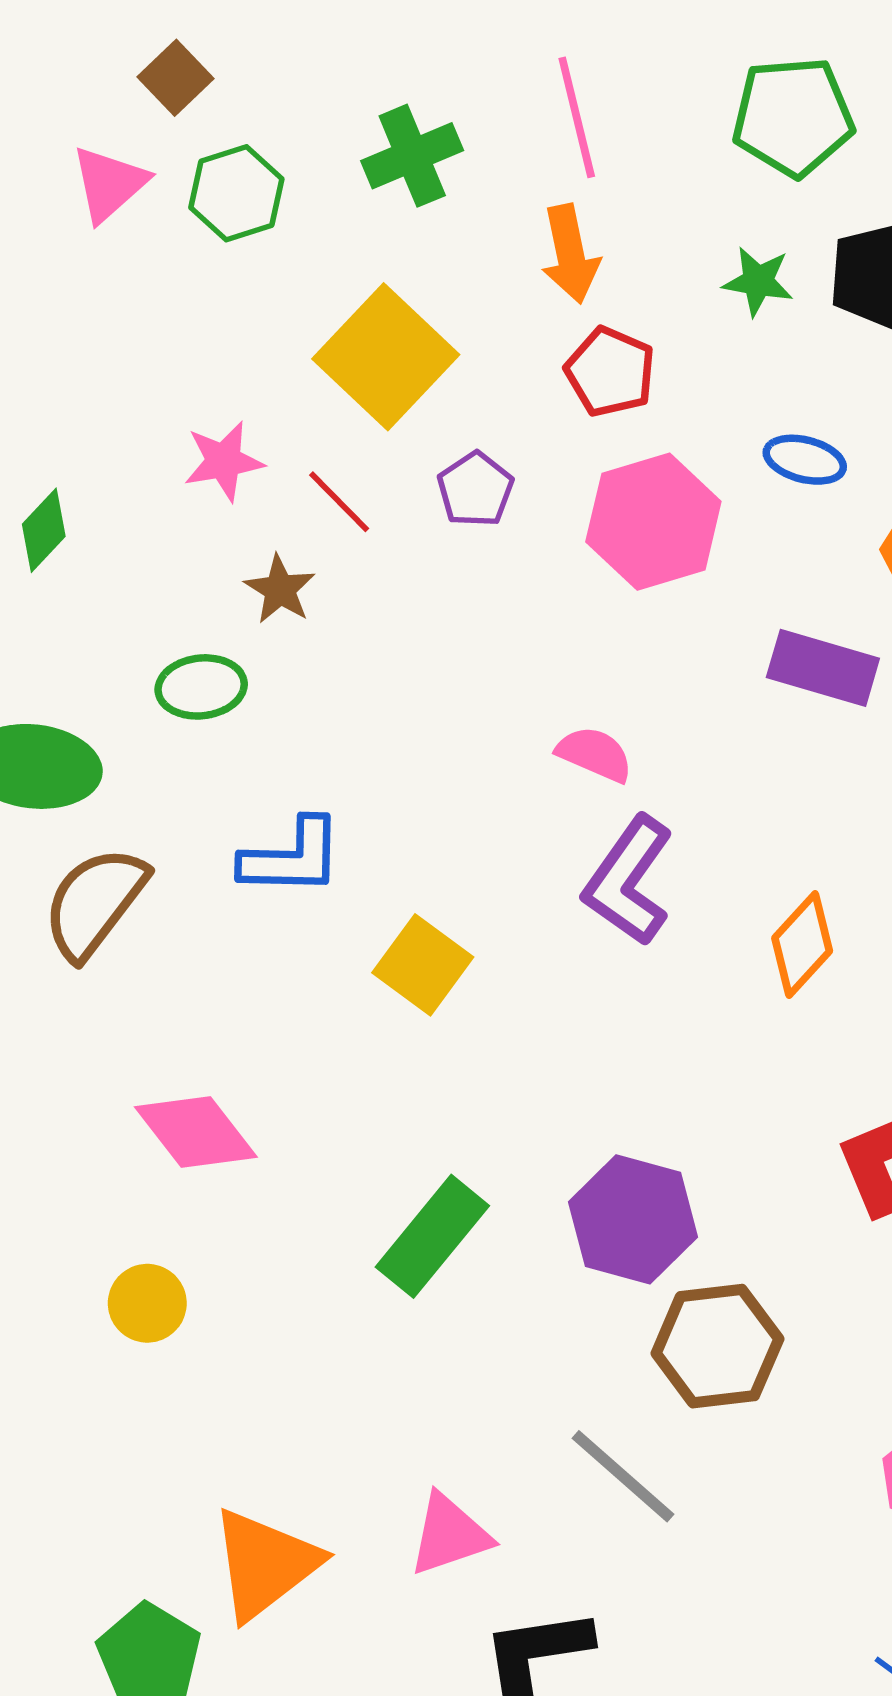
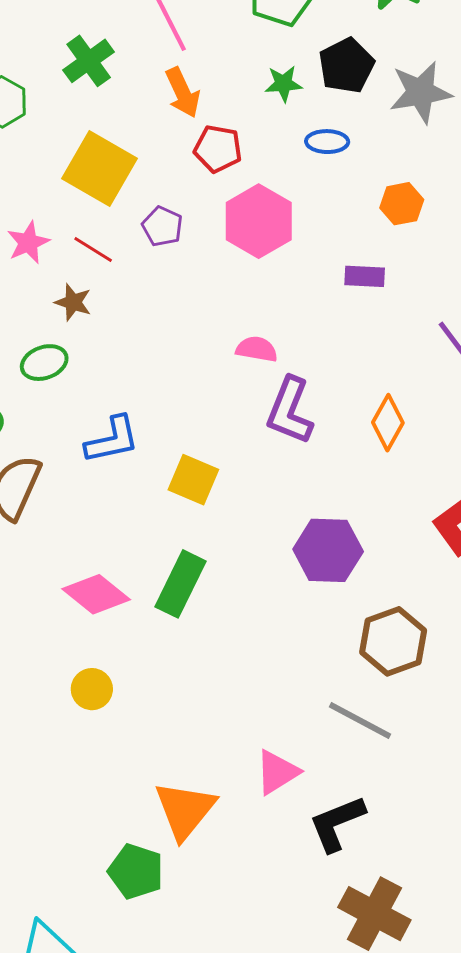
blue ellipse: (805, 460) -> (327, 142), moved
purple rectangle: (823, 668) -> (365, 276), size x0.7
purple hexagon: (633, 1219) -> (328, 550), moved
green rectangle: (432, 1236) -> (180, 584), moved

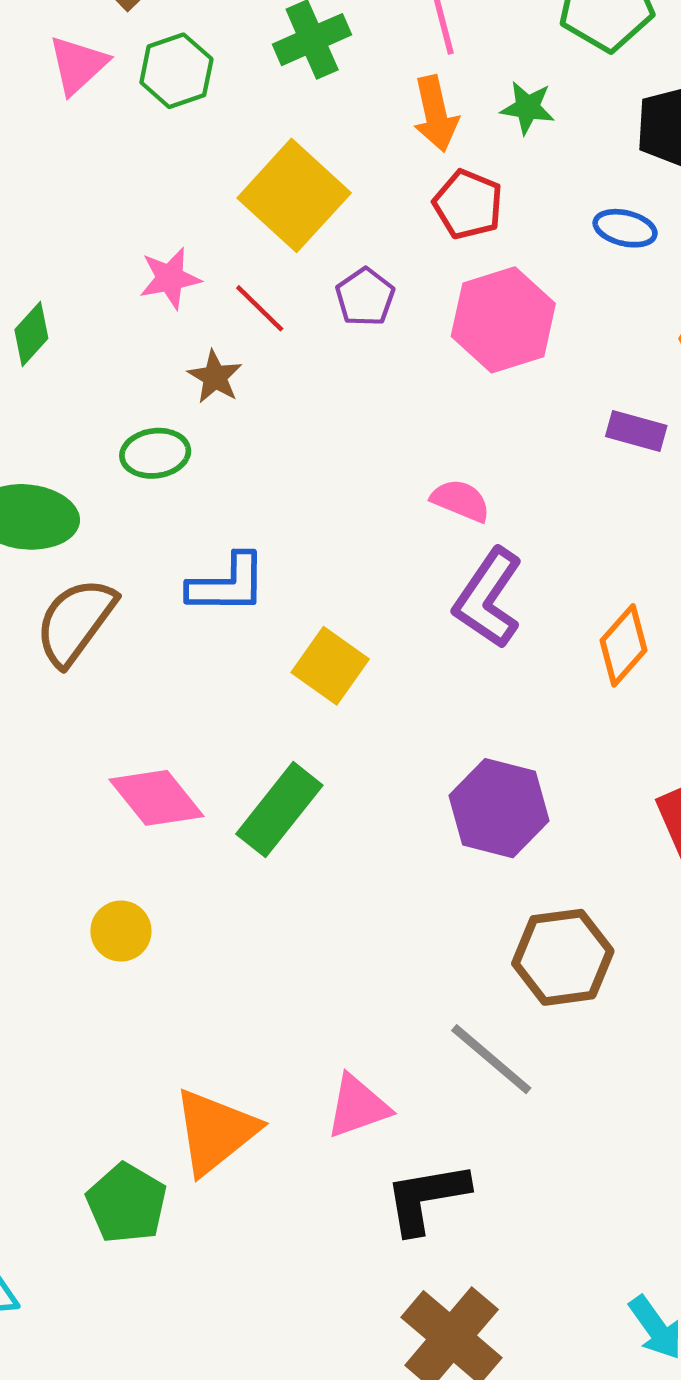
green star: (283, 84) -> (528, 108), moved

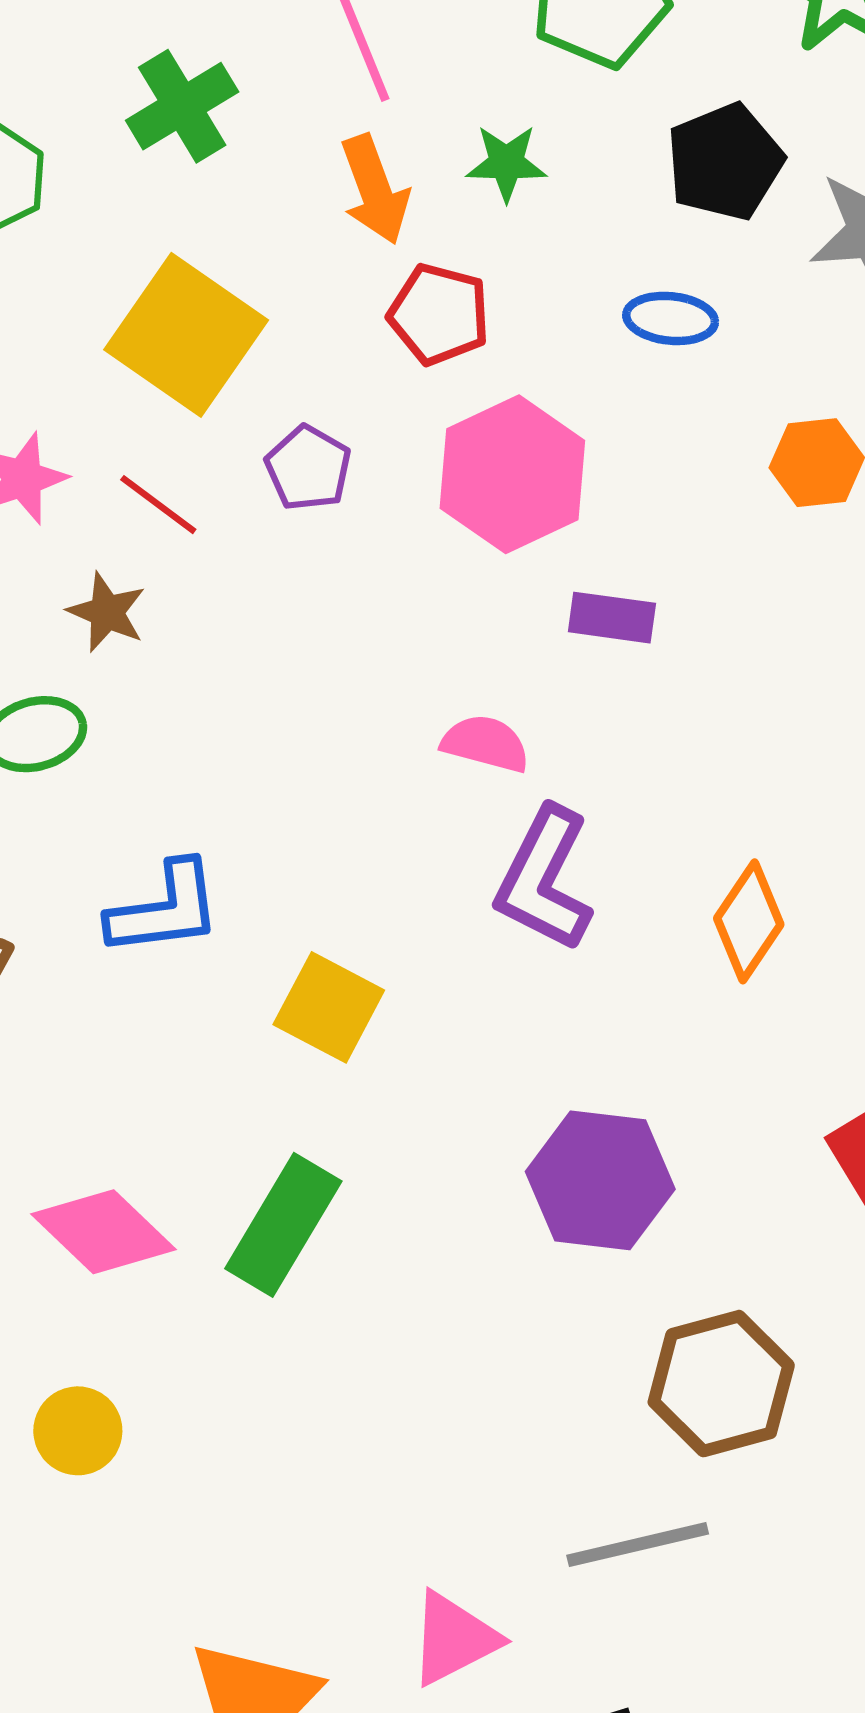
purple rectangle: (636, 431) -> (612, 618), moved
gray line: (491, 1059) -> (638, 1545), turned -46

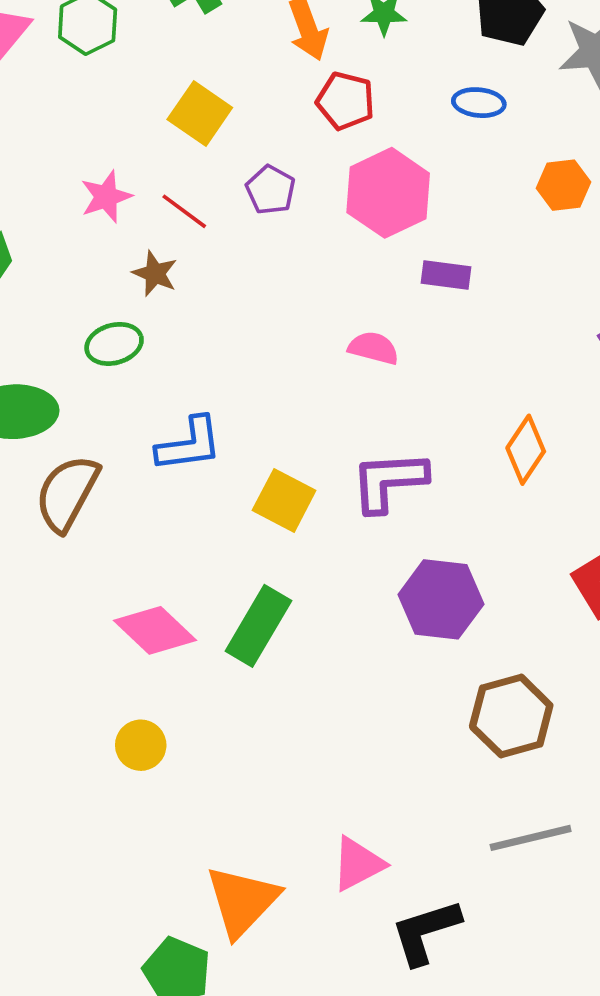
yellow square: (186, 335) -> (200, 114), size x0.7
purple L-shape: (544, 879) -> (389, 481), moved, turned 60
gray line: (638, 1545) -> (531, 838), moved

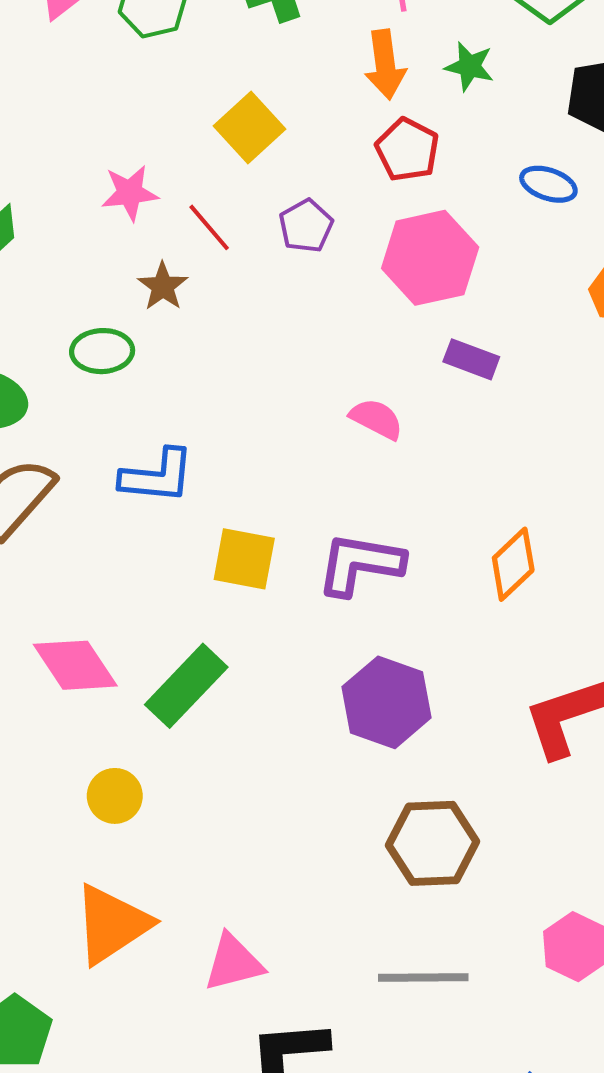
yellow square: (284, 500) -> (244, 559), turned -30
yellow circle: (141, 745) -> (115, 796), moved
orange triangle: (242, 901) -> (112, 924), moved

